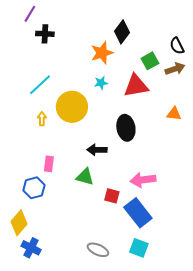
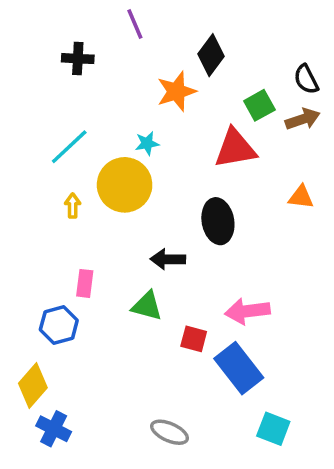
purple line: (30, 14) -> (135, 24), moved, turned -54
cyan star: (101, 83) -> (147, 143), moved
cyan square: (139, 248) -> (273, 429), moved

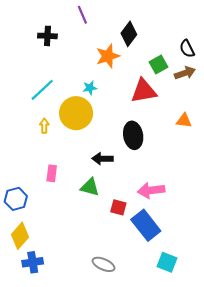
blue hexagon: (59, 325) -> (16, 199), moved
blue cross: (54, 429) -> (33, 262), turned -36

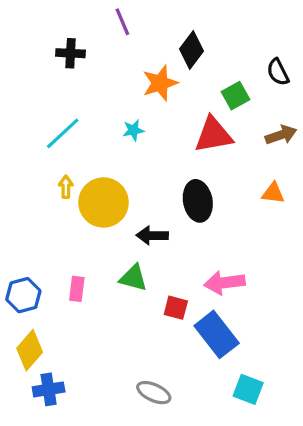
brown arrow: (185, 73) -> (281, 135), moved
yellow circle: (76, 113) -> (104, 202), moved
orange triangle: (184, 121) -> (273, 193), moved
pink rectangle: (52, 173) -> (77, 289), moved

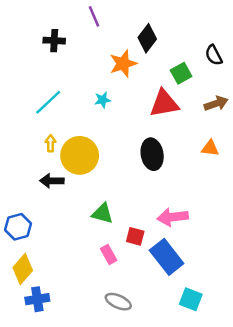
black arrow: (152, 235) -> (52, 181), moved
pink rectangle: (77, 289) -> (109, 254), moved, turned -36

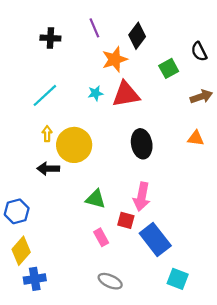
purple line: (94, 16) -> (94, 28), moved
red triangle: (164, 103) -> (126, 94), moved
pink arrow: (173, 217) -> (142, 197), moved, turned -72

